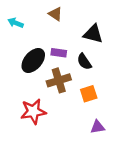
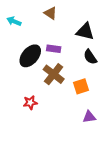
black semicircle: (84, 62) -> (90, 57), moved
brown cross: (59, 80) -> (54, 74), turned -35
red star: (33, 111) -> (30, 103), size x0.6

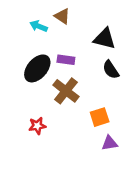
cyan arrow: (14, 21) -> (39, 26), moved
orange square: (81, 86) -> (100, 117), moved

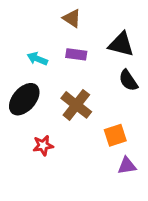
cyan arrow: (39, 26) -> (37, 59), moved
purple rectangle: (66, 60) -> (76, 54), moved
black ellipse: (37, 68) -> (24, 99), moved

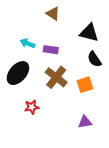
purple rectangle: (76, 54) -> (51, 50), moved
orange square: (115, 135) -> (85, 85), moved
purple triangle: (127, 166) -> (85, 122), moved

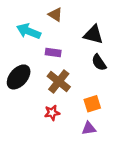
cyan arrow: (27, 43) -> (29, 31), moved, size x1.5
orange square: (85, 85) -> (92, 104), moved
red star: (32, 107) -> (52, 113), moved

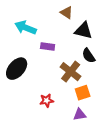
brown triangle: (55, 15) -> (67, 13), moved
brown cross: (59, 81) -> (71, 72), moved

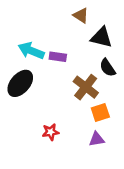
cyan arrow: (26, 28) -> (31, 51), moved
red star: (47, 101) -> (51, 132), moved

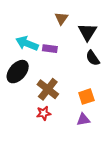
brown triangle: (81, 16) -> (61, 18), moved, turned 32
black triangle: (101, 37) -> (87, 32), turned 48
brown cross: (86, 87) -> (48, 89), moved

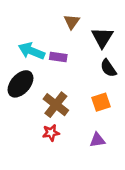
orange square: (86, 97) -> (101, 102), moved

